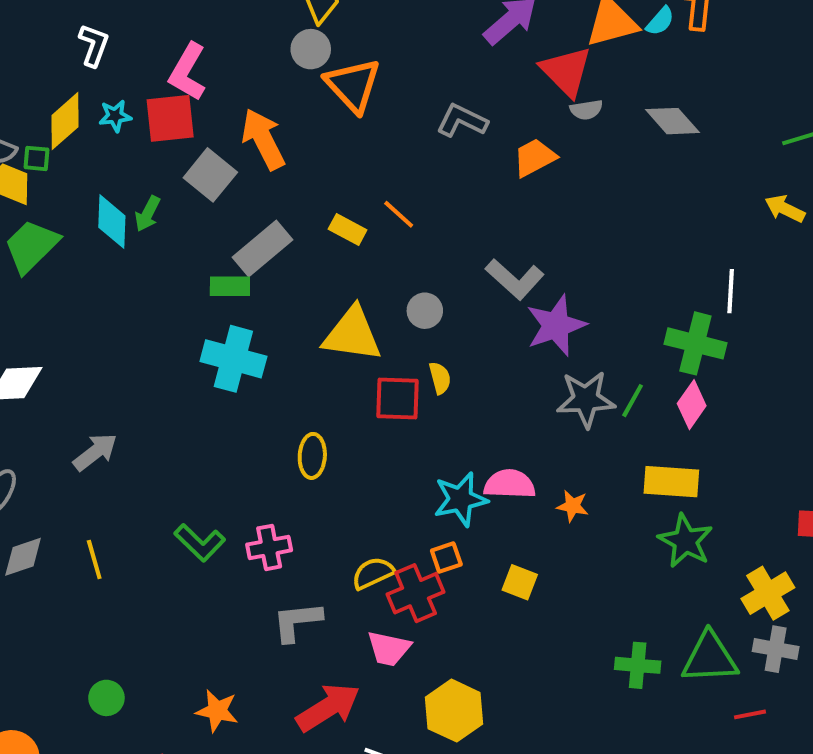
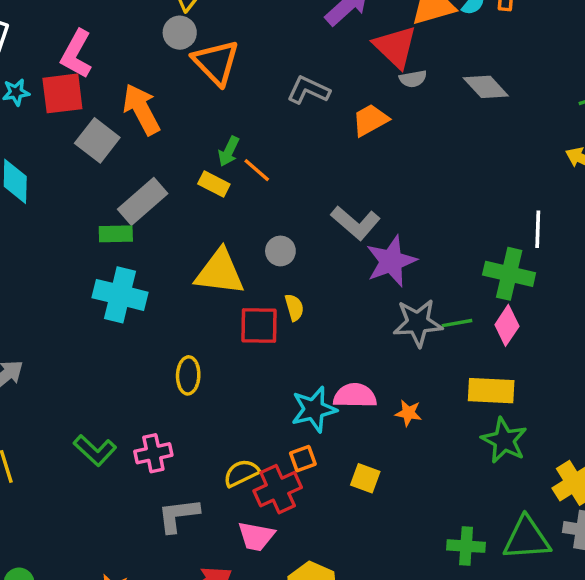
green arrow: (148, 214) -> (229, 151), moved
green line: (633, 401) -> (457, 323), turned 52

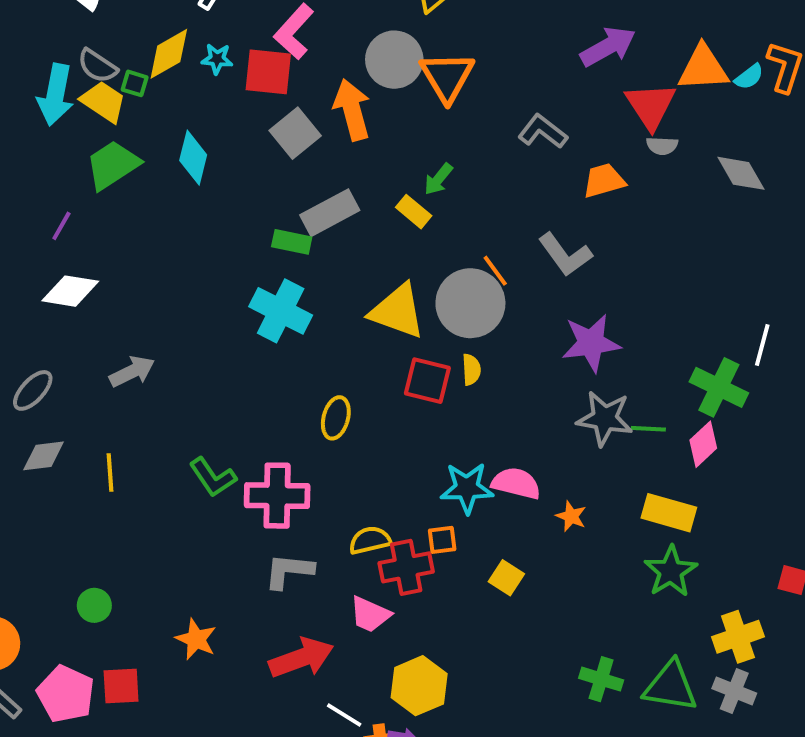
gray circle: (180, 33) -> (394, 60), moved, size x1.5
orange line: (257, 170) -> (495, 271), moved
gray L-shape: (356, 223) -> (565, 255), moved
gray circle: (280, 251) -> (470, 303), size x2.0
pink cross: (153, 453) -> (277, 496), size x1.5

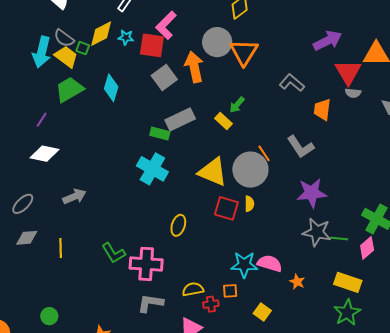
orange trapezoid: (604, 181) -> (322, 110), turned -70
red cross: (406, 567) -> (211, 304), size x0.6

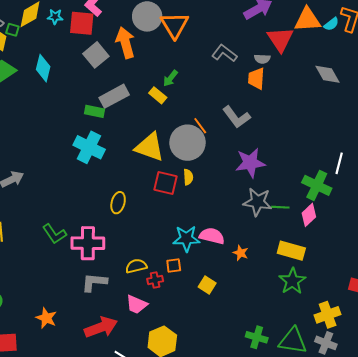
gray semicircle: (353, 93) -> (262, 59), moved

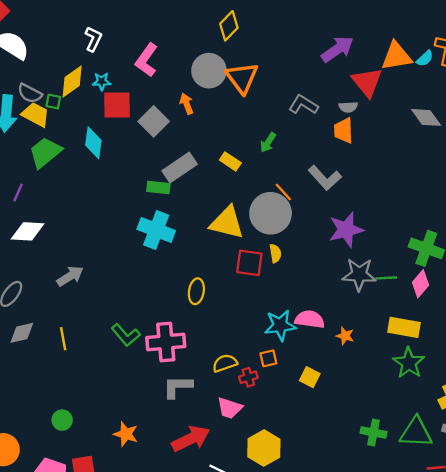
red square: (82, 23) -> (117, 105), moved
orange arrow: (125, 43) -> (187, 104), size x0.6
green arrow: (170, 78) -> (268, 142), moved

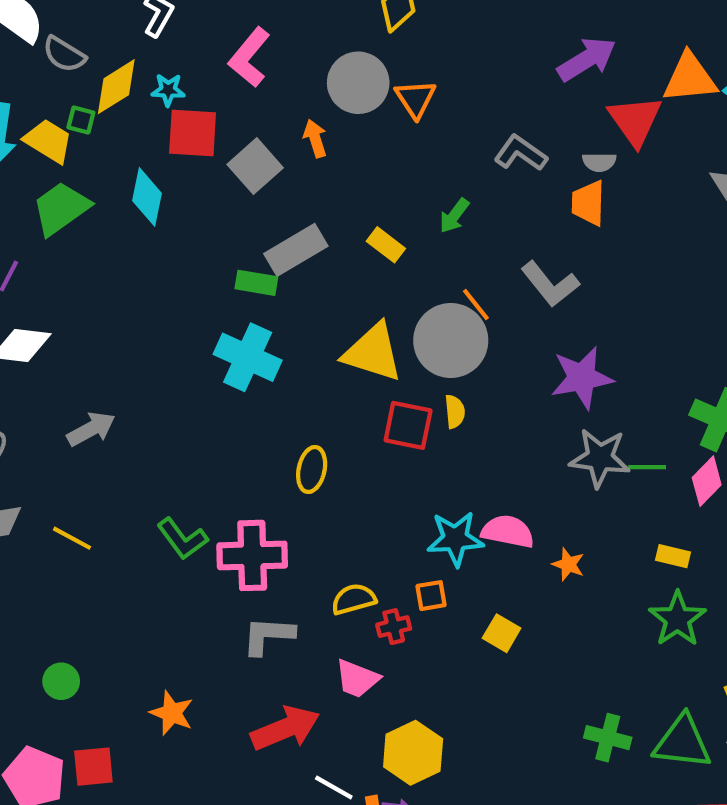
orange triangle: (242, 78) -> (416, 99), size x0.7
gray semicircle: (30, 93) -> (64, 54), moved
yellow rectangle: (404, 327) -> (673, 556), size x0.6
yellow line: (63, 339) -> (72, 538), turned -55

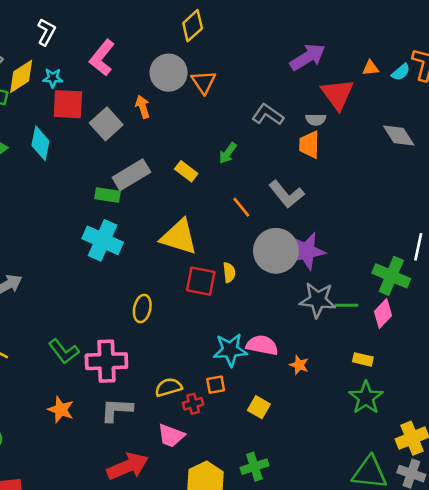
orange triangle: (690, 78) -> (370, 68), size x0.5
gray circle: (451, 341) -> (276, 251), moved
orange star: (172, 713) -> (61, 410), moved
green cross: (608, 738) -> (254, 467), moved, turned -32

